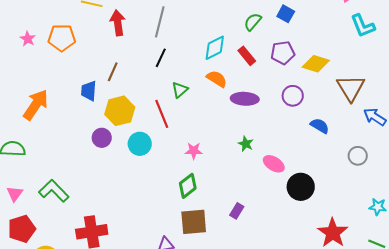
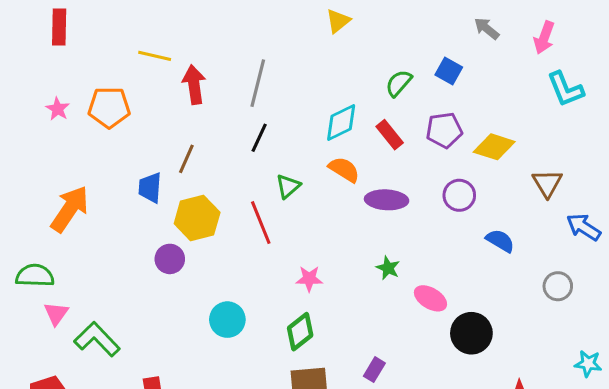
brown triangle: (351, 88) -> (547, 183), size x0.7
cyan circle: (140, 144) -> (227, 320), moved
pink triangle: (15, 194) -> (56, 314), moved

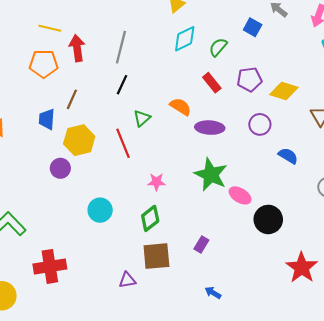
blue square: (449, 71) -> (253, 27), moved
orange pentagon: (109, 107) -> (44, 64), moved
cyan diamond: (341, 123) -> (185, 39), moved
green star: (388, 268) -> (211, 175), size x2.0

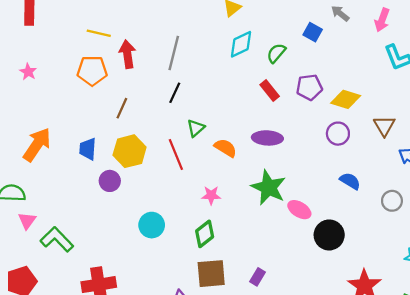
orange semicircle: (180, 107) -> (226, 148), moved
blue trapezoid: (47, 119) -> (88, 149), moved
purple circle: (260, 124) -> (338, 134), moved
blue semicircle: (288, 156) -> (350, 181), moved
purple rectangle: (201, 245) -> (257, 277), moved

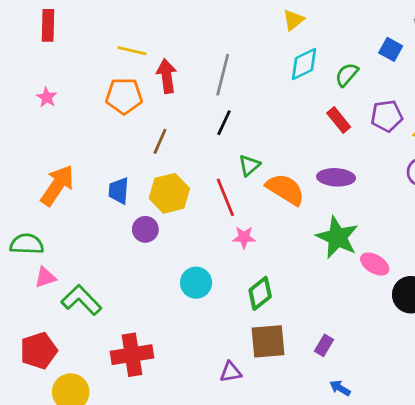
orange semicircle: (226, 148) -> (285, 189), size x1.4
pink star: (211, 195) -> (244, 237), moved
pink triangle: (27, 221) -> (45, 277), turned 36

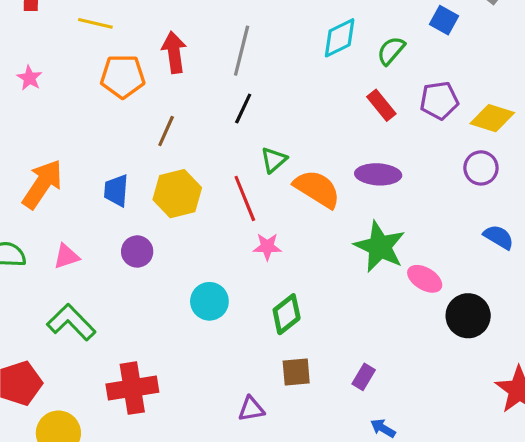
yellow line: (132, 51) -> (95, 23), moved
purple circle: (145, 229) -> (137, 251), moved
pink triangle: (45, 277) -> (66, 256), moved
brown square: (268, 341) -> (296, 372), size x0.7

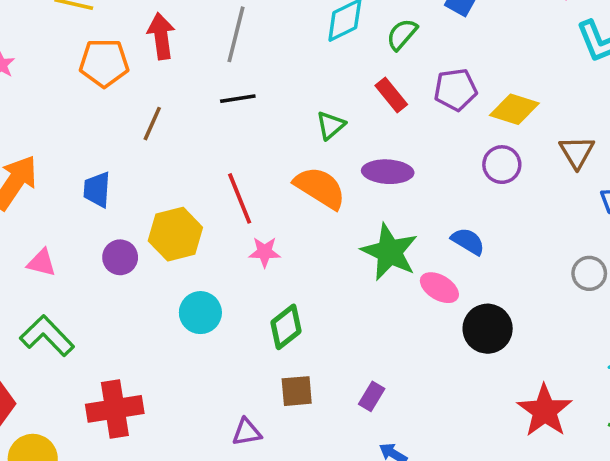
black line: (243, 109) -> (238, 99), turned 56
green triangle: (274, 160) -> (331, 125), moved
yellow hexagon: (177, 194) -> (175, 234), moved
blue semicircle: (499, 237) -> (468, 241), moved
pink triangle: (66, 256) -> (42, 263), turned 32

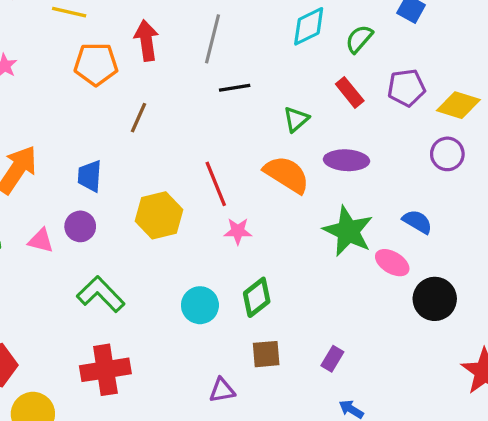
black line: (238, 99) -> (235, 88), moved
purple circle: (120, 257) -> (80, 226), moved
cyan circle: (200, 313) -> (200, 305), moved
green L-shape: (47, 336) -> (101, 294), moved

